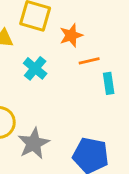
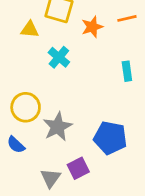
orange line: (89, 61) -> (127, 18), moved

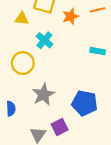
cyan rectangle: (127, 71) -> (98, 51), turned -72
yellow circle: (26, 107) -> (23, 63), moved
blue semicircle: (16, 145) -> (11, 109), turned -136

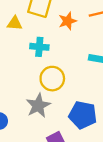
cyan cross: (44, 40) -> (39, 47), turned -35
yellow circle: (23, 63) -> (52, 79), moved

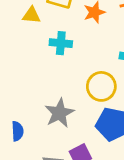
yellow circle: (52, 79) -> (101, 86), moved

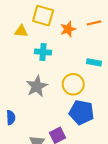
gray star: (59, 113) -> (37, 86), moved

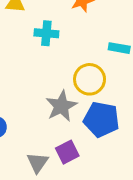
gray star: (37, 86) -> (61, 106), moved

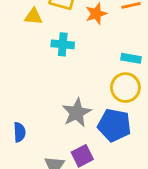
yellow circle: (90, 79) -> (125, 88), moved

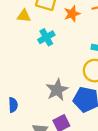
cyan cross: (63, 44) -> (46, 37), turned -35

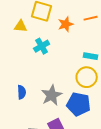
blue semicircle: (13, 105) -> (22, 92), moved

